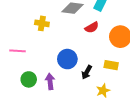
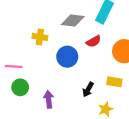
blue circle: (67, 59) -> (67, 57), moved
green circle: (29, 79) -> (20, 87), moved

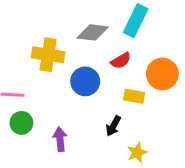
yellow cross: (40, 37) -> (48, 55), size x1.5
yellow rectangle: (114, 82) -> (134, 96), moved

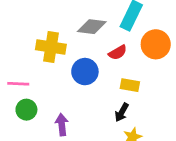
orange circle: (162, 74) -> (156, 44), moved
black arrow: (113, 126) -> (122, 112), moved

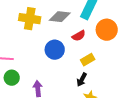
yellow cross: (51, 47) -> (30, 19), moved
yellow rectangle: (130, 85) -> (88, 60), turned -40

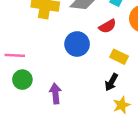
yellow rectangle: (88, 60) -> (119, 57), turned 56

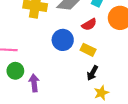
yellow rectangle: (119, 57) -> (88, 50), moved
purple arrow: (55, 94) -> (34, 83), moved

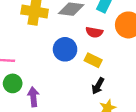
red semicircle: (89, 25) -> (94, 32), turned 40

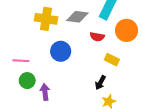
blue circle: (65, 49) -> (61, 51), moved
yellow rectangle: (93, 60) -> (112, 60), moved

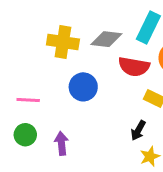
red semicircle: (97, 37) -> (134, 67), size x1.5
green circle: (27, 81) -> (25, 135), moved

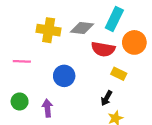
blue circle: (83, 87) -> (64, 76), moved
pink line: (28, 100) -> (22, 61), moved

